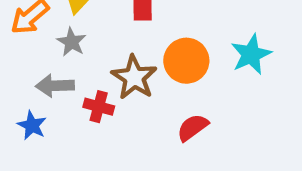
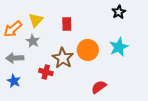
gray arrow: (55, 86) -> (15, 58), moved
red semicircle: (193, 127) -> (99, 87), moved

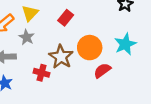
red rectangle: (67, 24) -> (66, 18), turned 40
red semicircle: (99, 87) -> (102, 71), moved

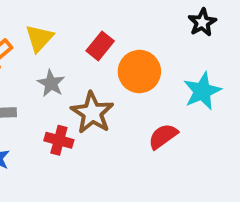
gray star: (27, 37) -> (51, 83), moved
orange circle: (90, 48) -> (139, 72), moved

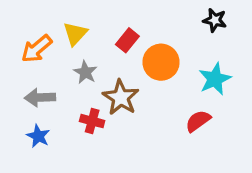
black star: (202, 22) -> (215, 20), turned -30
red semicircle: (163, 136) -> (198, 121), moved

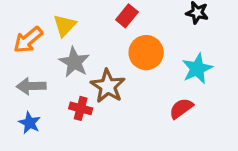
red rectangle: (127, 40) -> (127, 16), moved
gray star: (85, 72) -> (74, 62), size x1.4

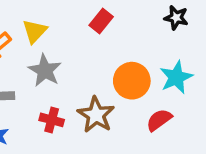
orange circle: (146, 53) -> (132, 81), moved
brown star: (108, 86) -> (96, 115), moved

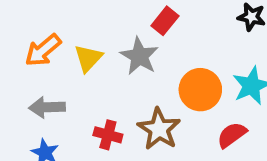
yellow triangle: (35, 31) -> (88, 58), moved
gray star: (45, 70) -> (139, 56), moved

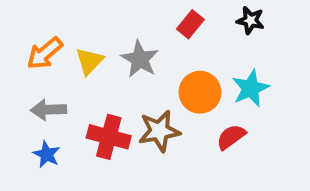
red rectangle: (165, 21) -> (190, 24), moved
brown star: (159, 129) -> (159, 131), turned 30
red cross: (108, 135) -> (109, 137), size x1.5

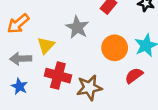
yellow triangle: (89, 61) -> (46, 45), moved
brown star: (159, 131) -> (89, 88), moved

